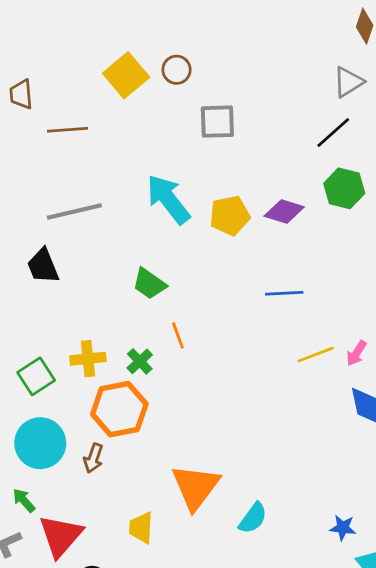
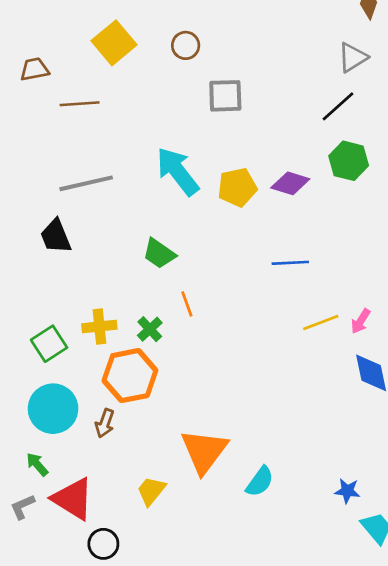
yellow square: (126, 75) -> (114, 43), moved
brown trapezoid: (21, 94) -> (34, 69), turned 84
yellow trapezoid: (141, 528) -> (151, 491), turned 36
red triangle: (61, 536) -> (73, 499), turned -39

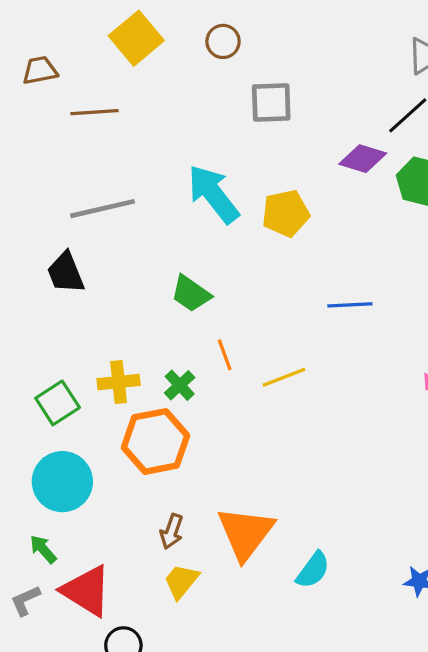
purple diamond: (290, 183) -> (363, 159), moved
yellow line: (321, 323) -> (284, 377), moved
brown arrow: (105, 423) -> (172, 531), moved

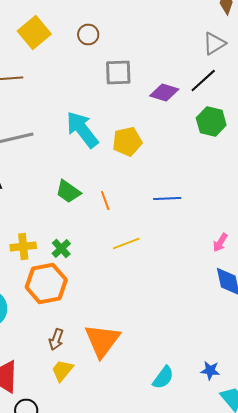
purple diamond: (363, 159) -> (164, 92), moved
orange line: (225, 355) -> (105, 200), moved
cyan semicircle: (313, 570) -> (163, 378), moved

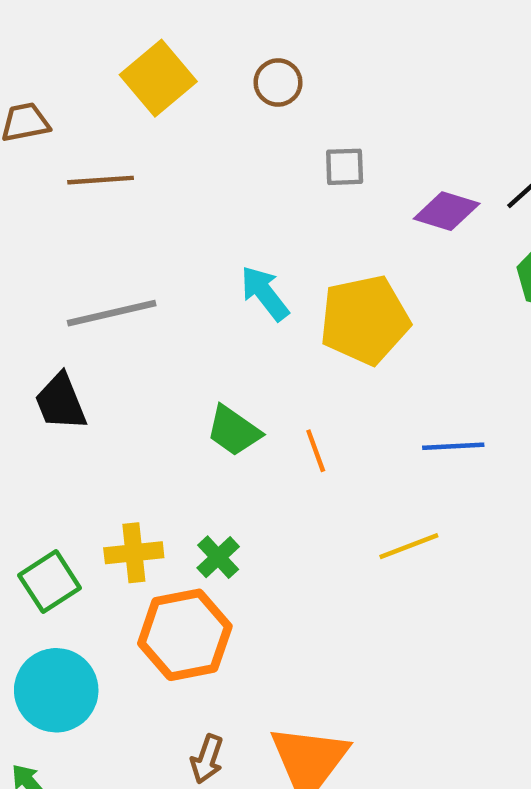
gray square: (118, 72) -> (345, 167), size x0.7
cyan arrow: (82, 130) -> (265, 293), size x0.7
yellow pentagon: (127, 142) -> (365, 320), size x1.4
yellow line: (126, 244) -> (409, 546), moved

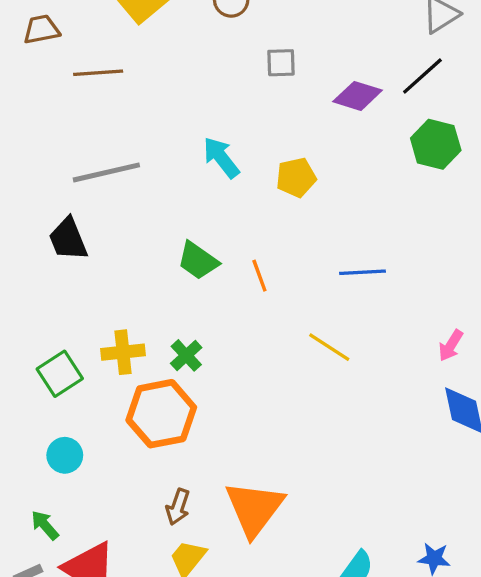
yellow pentagon: (365, 320) -> (296, 177), size x0.6
yellow line: (409, 546) -> (329, 347), turned 54
cyan circle: (56, 690) -> (65, 455), size x0.6

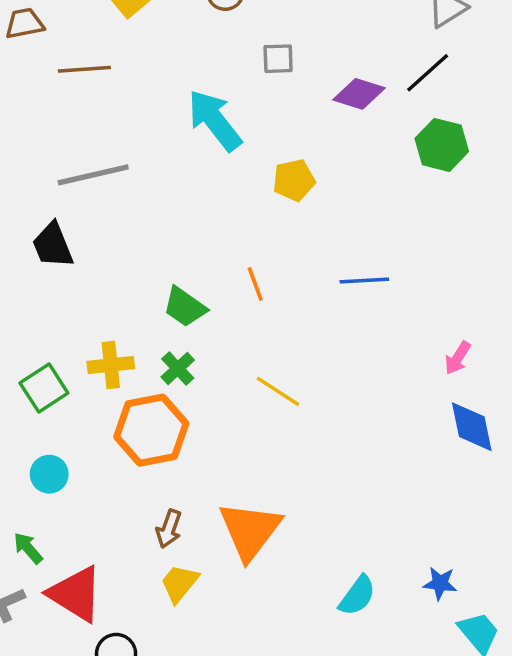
cyan arrow: (221, 158) -> (215, 120), moved, size x1.4
green trapezoid: (198, 261) -> (185, 307), moved
yellow line: (329, 347) -> (278, 391), moved

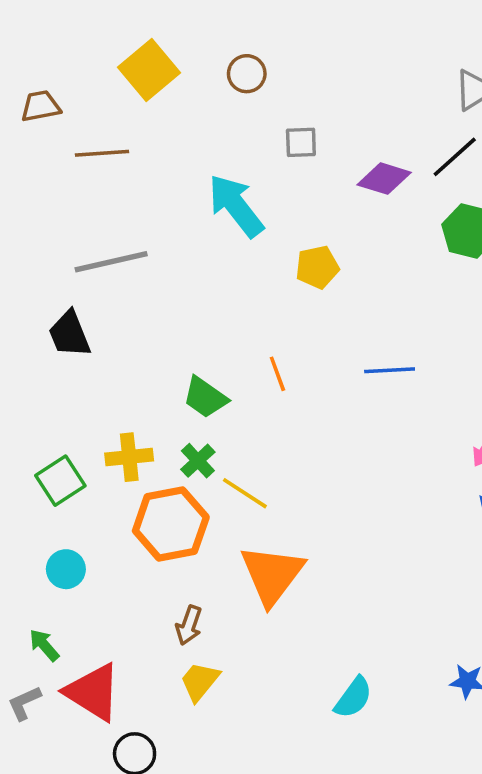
yellow line: (278, 391) -> (245, 493), moved
orange triangle: (250, 531) -> (272, 575), moved
cyan semicircle: (357, 596) -> (353, 698), moved

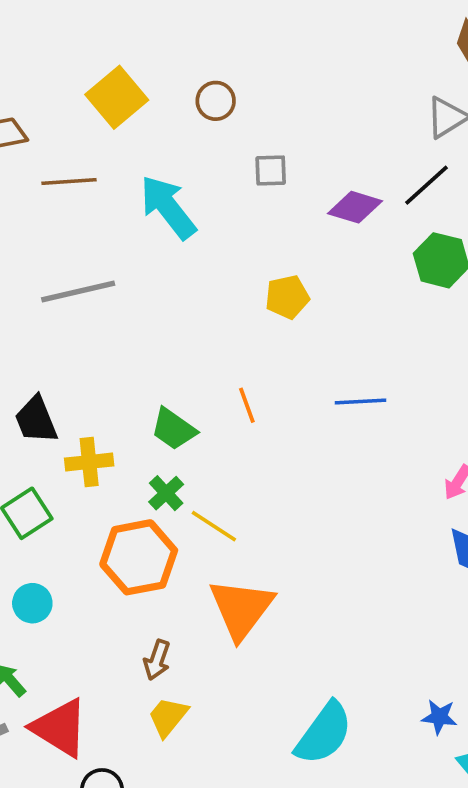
cyan arrow: (236, 206) -> (168, 207), moved
black trapezoid: (69, 334) -> (36, 420), moved
yellow cross: (129, 457) -> (89, 462), moved
cyan semicircle: (353, 698) -> (324, 733), size x1.5

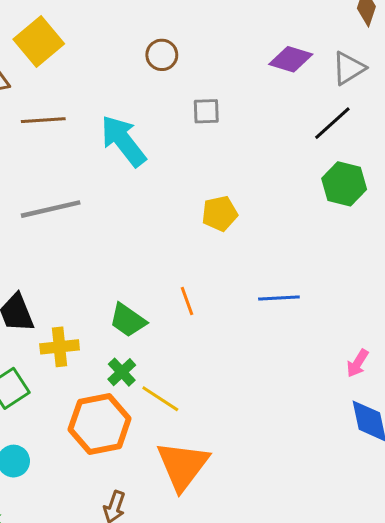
yellow square: (117, 97) -> (39, 42), moved
purple diamond: (355, 207) -> (291, 59), moved

